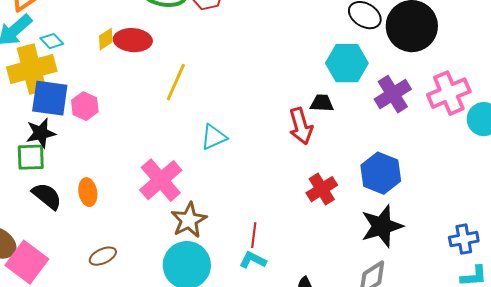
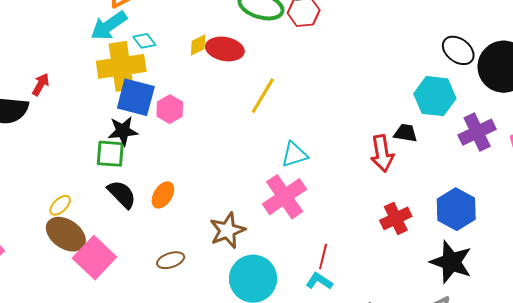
pink cross: (161, 180) -> (285, 197), moved
orange ellipse: (88, 192) -> (163, 195), turned 36
brown star: (189, 220) -> (227, 230), moved
black star: (382, 226) -> (451, 262), turned 30

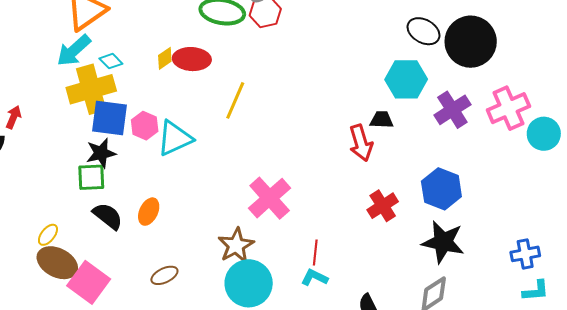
cyan triangle: (294, 155) -> (175, 138), moved, size x1.4
brown star: (227, 230) -> (236, 245), moved

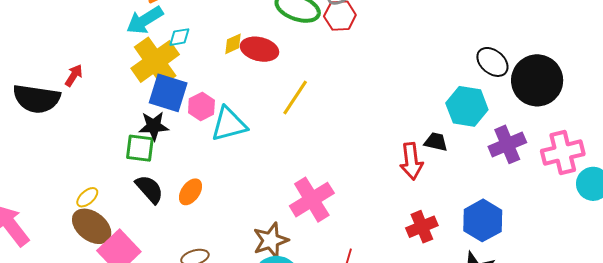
cyan diamond: (111, 61) -> (179, 37), turned -65
yellow cross: (91, 89) -> (155, 61), turned -30

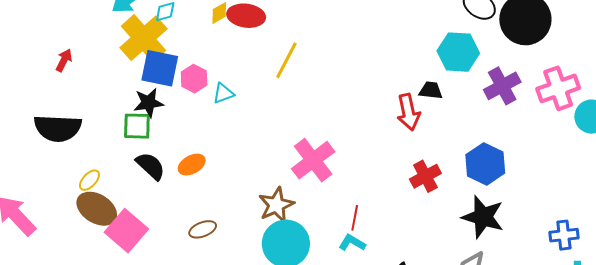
black semicircle: (37, 99) -> (58, 128), moved
cyan triangle: (229, 124) -> (223, 93), size x0.6
orange ellipse: (190, 192) -> (192, 165), turned 32

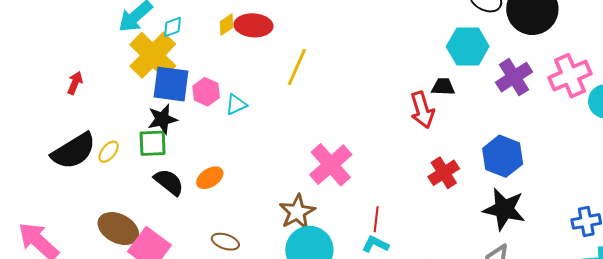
black semicircle: (58, 128) -> (74, 151), turned -30
yellow ellipse: (89, 180) -> (109, 152), moved
brown ellipse: (203, 229) -> (225, 242), turned 44

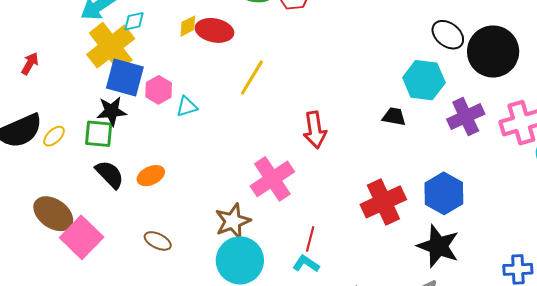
red arrow: (422, 110) -> (315, 130), moved
red cross: (444, 173) -> (383, 202), size x1.4

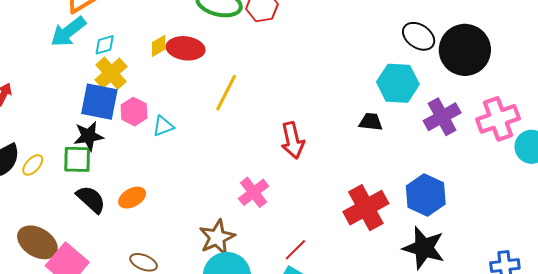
yellow cross: (111, 47) -> (111, 73), moved, size x0.7
pink cross: (272, 179) -> (254, 192), size x0.7
red line: (310, 239) -> (295, 250), turned 35

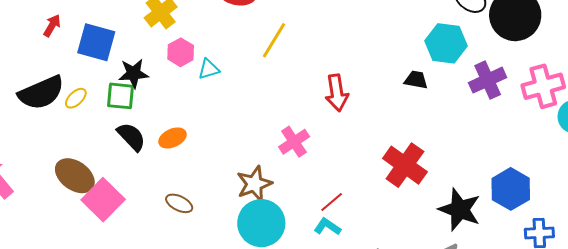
blue square: (99, 102) -> (96, 42), moved
blue hexagon: (426, 195) -> (511, 189), moved
red cross: (366, 208) -> (405, 165), turned -30

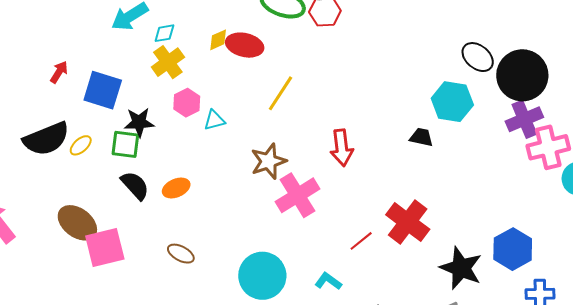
purple cross: (488, 80) -> (524, 119), moved
pink cross: (294, 142) -> (298, 195), size x1.4
brown star: (254, 184) -> (269, 161), moved
pink square: (103, 200) -> (105, 247), turned 30
red line: (332, 202) -> (361, 241), moved

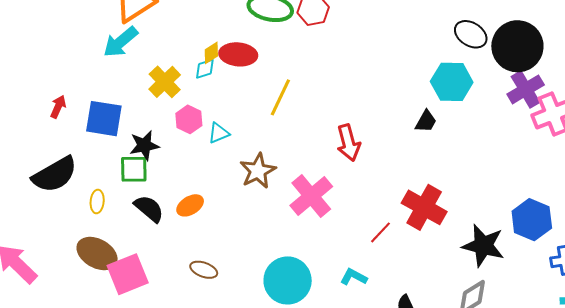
cyan diamond: (164, 33) -> (205, 69), moved
black trapezoid: (421, 137) -> (426, 121), turned 115
yellow ellipse: (81, 145) -> (97, 201), moved, turned -35
brown star: (269, 161) -> (258, 171), moved

